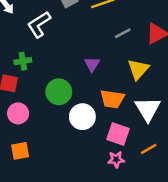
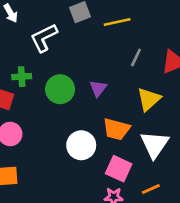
gray line: (123, 33) -> (136, 57), turned -42
green circle: (59, 92) -> (60, 89), moved

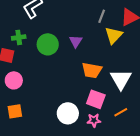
yellow triangle: (149, 99) -> (114, 35), moved
white circle: (81, 145) -> (68, 113), moved

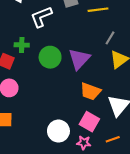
purple triangle: (76, 41) -> (79, 59), size x1.6

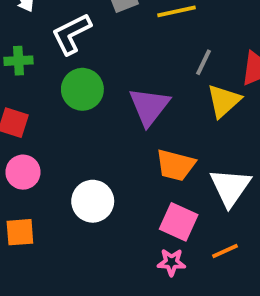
green cross: (22, 45) -> (19, 61), moved
green circle: (50, 57) -> (82, 89), moved
white circle: (58, 131) -> (93, 201), moved

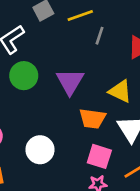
gray line: (203, 62) -> (99, 36), moved
yellow triangle: (224, 101) -> (120, 91), moved, turned -45

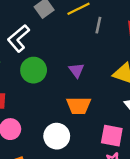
purple triangle: (70, 82) -> (76, 70), size x0.6
orange trapezoid: (92, 119) -> (79, 106), moved

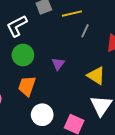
orange trapezoid: (79, 106) -> (27, 86), moved, turned 95
white circle: (57, 136) -> (42, 115), moved

